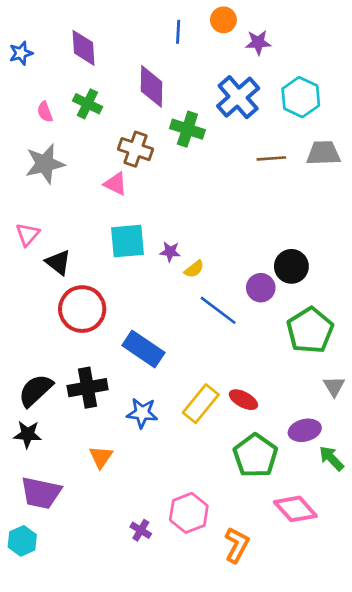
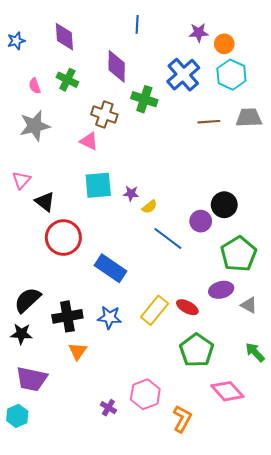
orange circle: (223, 20) -> (224, 44), moved
gray triangle: (334, 386) -> (249, 305), moved, turned -30
black cross: (88, 388) -> (67, 316), moved
purple ellipse: (305, 430) -> (221, 290), moved

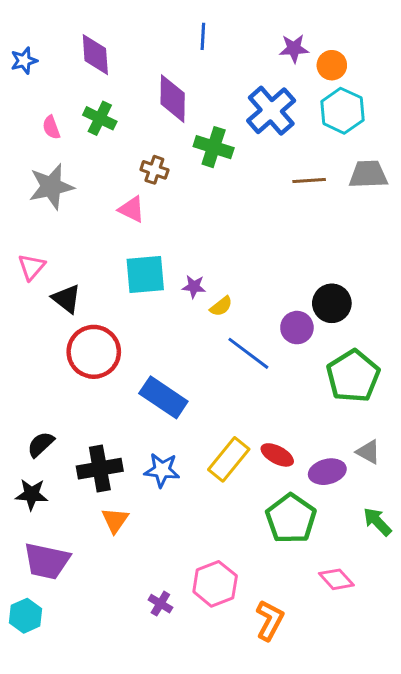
brown cross: (104, 115) -> (154, 170), size x0.7
purple ellipse: (221, 290) -> (327, 472), moved
black semicircle: (27, 300) -> (41, 444), size x0.7
pink diamond: (227, 391) -> (336, 579), size x0.7

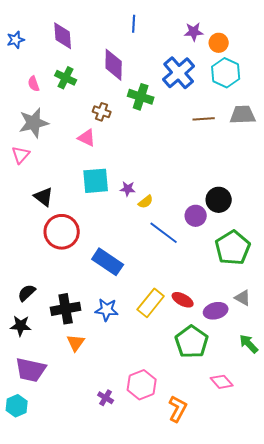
pink triangle: (32, 267) -> (21, 155), moved

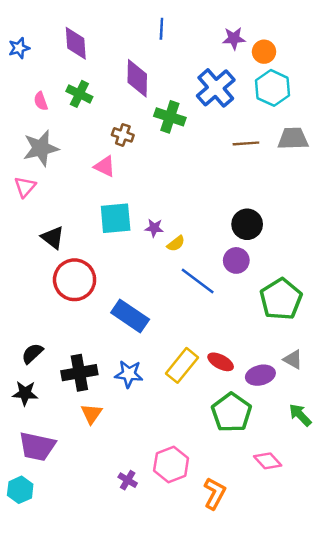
black circle: (219, 200) -> (247, 224), moved

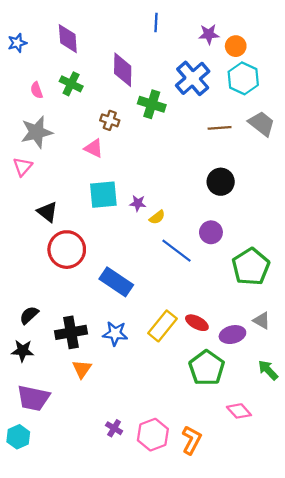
blue line: (161, 29) -> (156, 22), moved
gray trapezoid: (293, 139) -> (262, 124), turned 40
black circle: (247, 224) -> (221, 182), moved
pink hexagon: (171, 464) -> (153, 435), moved

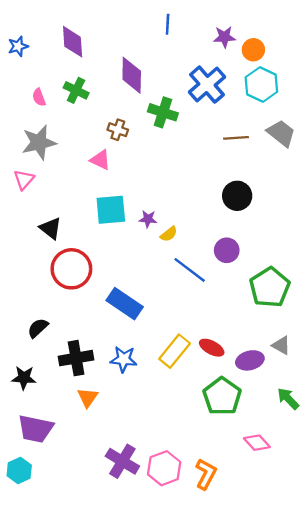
black semicircle: (29, 315) -> (38, 328), moved
purple cross: (114, 428) -> (122, 461), size x1.8

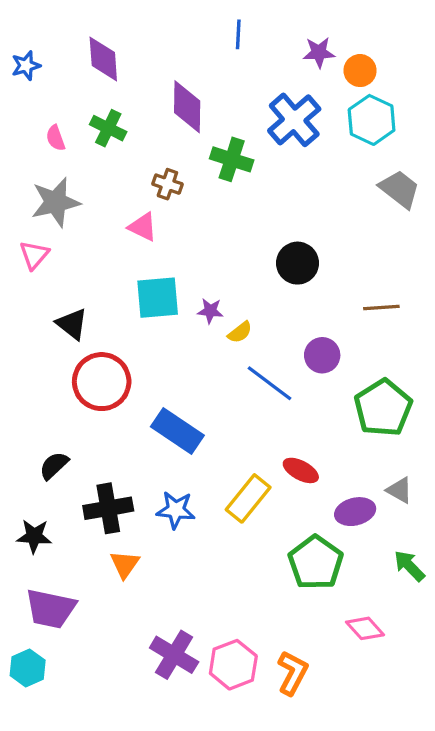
brown line: (236, 138) -> (381, 308), moved
black circle: (237, 196) -> (297, 263), moved
red ellipse: (212, 348) -> (301, 470), moved

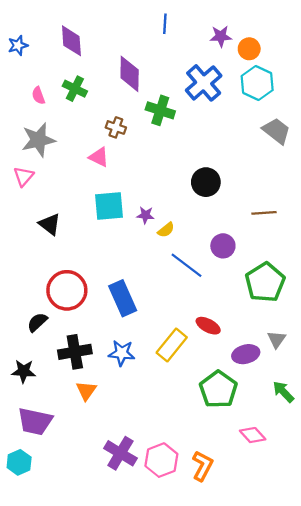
red circle: (102, 382) -> (67, 290), moved
blue rectangle: (177, 431) -> (123, 298), turned 32
gray triangle: (400, 490) -> (277, 339), turned 36

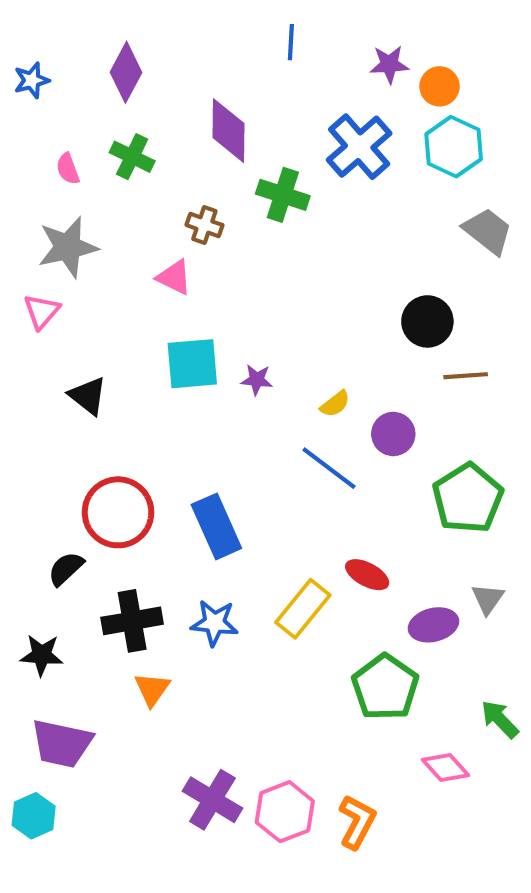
purple diamond: (71, 41) -> (126, 72), turned 32
black circle: (206, 182) -> (427, 321), moved
yellow semicircle: (166, 230) -> (335, 404), moved
green arrow: (283, 392) -> (500, 719), moved

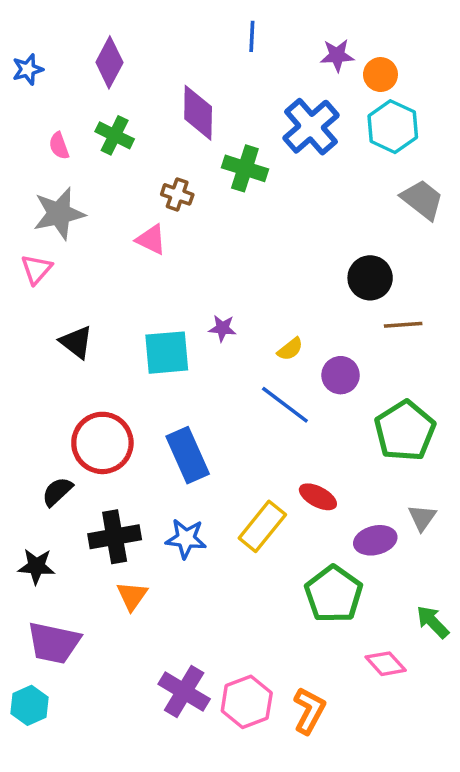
cyan square: (192, 364) -> (167, 353), moved

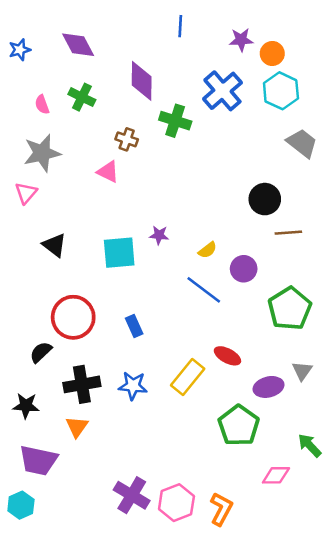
purple diamond: (109, 62) -> (78, 45), turned -56
blue rectangle: (188, 455) -> (134, 326), size x0.6
orange triangle: (132, 596) -> (77, 427), moved
pink diamond: (386, 664) -> (276, 475), turned -48

